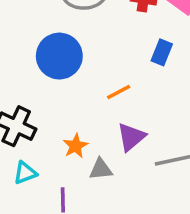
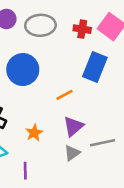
blue rectangle: (162, 52) -> (95, 67), size x1.6
gray triangle: (101, 169) -> (72, 153), moved, turned -30

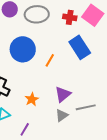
blue rectangle: (95, 67) -> (80, 47), turned -55
orange line: (65, 95) -> (50, 60), moved, turned -32
purple line: (25, 171) -> (25, 129), turned 32

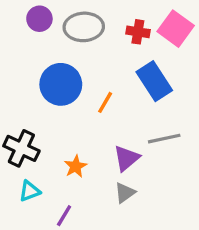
gray line: (86, 107) -> (164, 139), moved

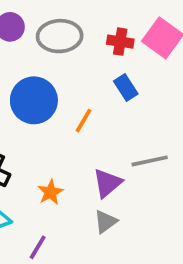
blue rectangle: (154, 81) -> (126, 87), moved, size x0.6

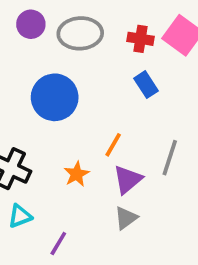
orange line: (83, 121) -> (113, 145), moved
gray line: (150, 161) -> (170, 158), turned -60
orange star: (50, 192) -> (77, 174), moved

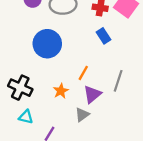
cyan triangle: (20, 216) -> (26, 117), turned 35
gray triangle: (126, 218) -> (82, 115), moved

